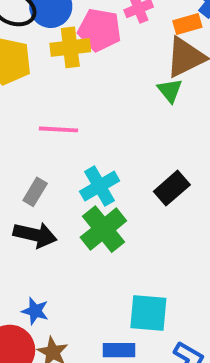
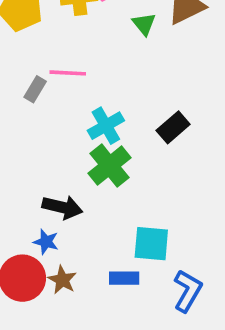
green triangle: (170, 90) -> (144, 24), moved
gray rectangle: (35, 192) -> (35, 89), moved
black arrow: (35, 235) -> (62, 207), moved

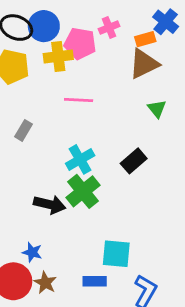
green triangle: (144, 24) -> (157, 109), moved
pink line: (68, 73) -> (79, 100), moved
black arrow: (62, 207) -> (50, 204), moved

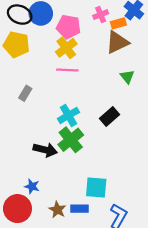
pink cross: (109, 28) -> (101, 15), moved
yellow cross: (58, 57) -> (66, 48), moved, turned -30
brown star: (45, 283) -> (57, 210), moved

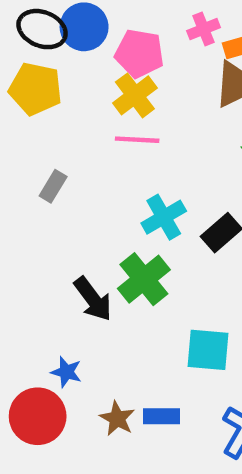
cyan cross: (68, 115) -> (164, 217), moved
black arrow: (45, 150) -> (93, 299), turned 40
cyan square: (96, 188) -> (208, 350), moved

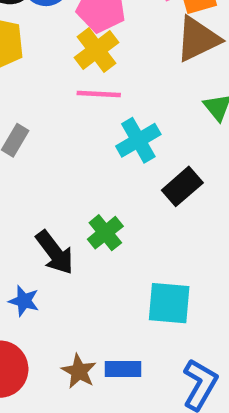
cyan cross: (164, 217) -> (138, 140), moved
green cross: (144, 279) -> (105, 233), size x0.7
blue star: (66, 372) -> (24, 301), moved

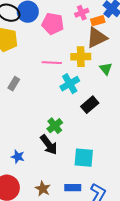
yellow cross: (97, 50) -> (81, 57), moved, turned 36
black arrow: (55, 252) -> (49, 145), moved
blue rectangle: (123, 369) -> (73, 188), moved

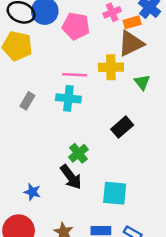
cyan cross: (70, 84) -> (68, 98), moved, turned 36

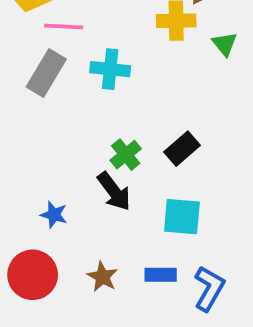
pink line: (75, 75) -> (64, 27), moved
gray rectangle: (27, 101) -> (46, 73), size x1.6
black rectangle: (122, 127) -> (182, 149), moved

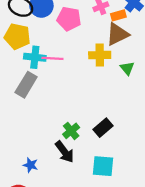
pink line: (64, 27) -> (52, 58), moved
cyan cross: (110, 69) -> (35, 57), moved

